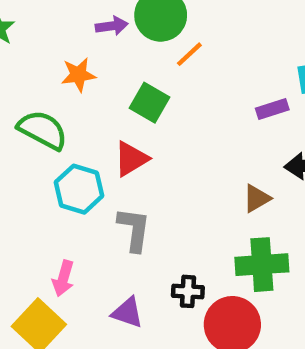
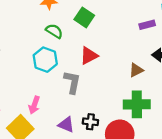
green semicircle: (43, 130) -> (54, 31), moved, size x0.7
red triangle: (131, 159) -> (89, 56), moved
black cross: (188, 291) -> (90, 122), moved

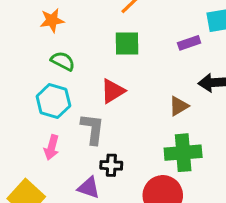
green square: (84, 17) -> (127, 43), moved, turned -30
pink arrow: (34, 105) -> (52, 147), moved
black cross: (90, 122) -> (111, 165), moved

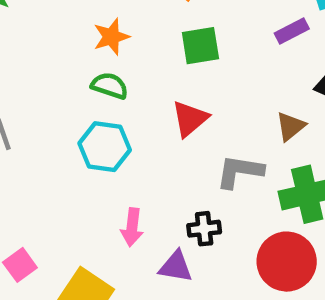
orange star: (52, 20) -> (111, 37), moved
gray L-shape: (93, 129) -> (240, 171), moved, turned -80
pink arrow: (52, 147) -> (132, 227), moved

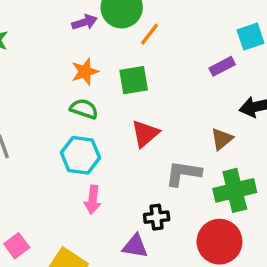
green square: (200, 46) -> (134, 80), moved
pink arrow: (132, 227) -> (93, 200), moved

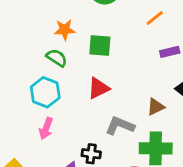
orange line: (150, 34) -> (155, 18), moved

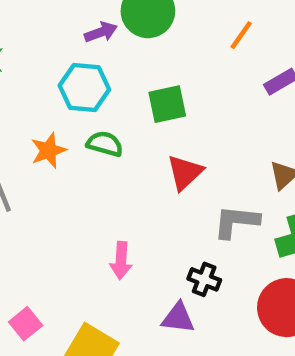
orange star: (65, 30) -> (49, 150), moved
cyan hexagon: (45, 92) -> (84, 87), moved
black cross: (91, 154) -> (204, 279), turned 30

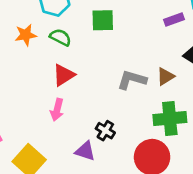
red triangle: (185, 172) -> (64, 75), moved
gray L-shape: (236, 222) -> (132, 80), moved

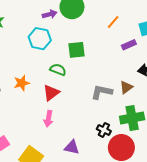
orange star: (26, 35) -> (22, 83), moved
green semicircle: (60, 37) -> (58, 70), moved
black cross: (105, 131) -> (104, 130), moved

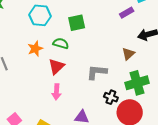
orange star: (22, 83) -> (35, 49), moved
gray L-shape: (102, 92) -> (97, 72), moved

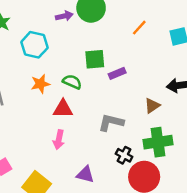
purple rectangle: (127, 13) -> (117, 73), moved
cyan hexagon: (40, 15) -> (34, 45), moved
red triangle: (56, 66) -> (63, 109), turned 36

